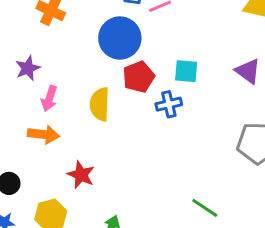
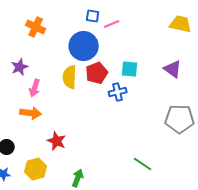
yellow semicircle: (100, 104) -> (70, 77), moved

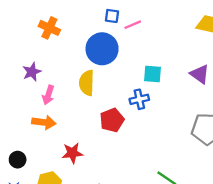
red pentagon: (97, 73) -> (112, 120), moved
red star: (57, 141) -> (72, 153), turned -30

